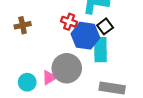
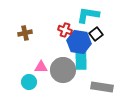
cyan rectangle: (100, 50) -> (81, 59), moved
pink triangle: (49, 78) -> (41, 67), moved, turned 32

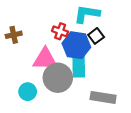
pink triangle: (41, 67) -> (45, 59), moved, size x1.6
cyan circle: (29, 82) -> (28, 92), moved

